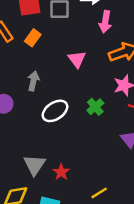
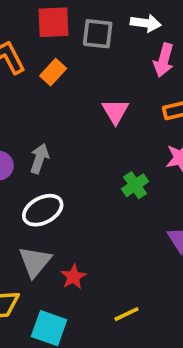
gray arrow: (33, 81) -> (39, 159), moved
white ellipse: (55, 111) -> (43, 210), moved

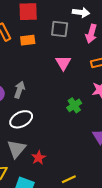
gray square: (98, 34) -> (60, 29), moved
orange rectangle: (53, 72) -> (28, 40), turned 40

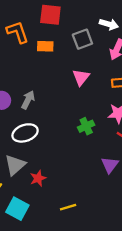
gray square: (60, 29) -> (82, 39), turned -36

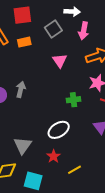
green cross: (86, 126) -> (74, 100), turned 32
white ellipse: (25, 133) -> (59, 130), moved
red star: (38, 178) -> (53, 156), moved

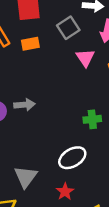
pink triangle: (60, 61) -> (85, 58), moved
gray arrow: (21, 89) -> (25, 105), turned 70

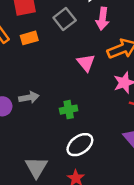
pink triangle: (85, 58) -> (86, 63), moved
green cross: (92, 119) -> (69, 110), moved

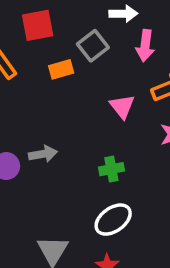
orange rectangle: (29, 38) -> (61, 69), moved
green cross: (69, 110) -> (111, 169), moved

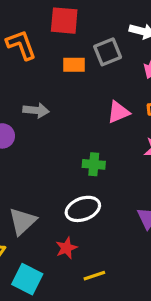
pink triangle: (122, 106) -> (118, 112), turned 30
gray arrow: (43, 154) -> (36, 110), moved

